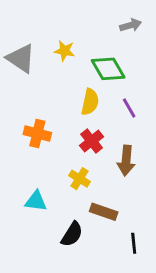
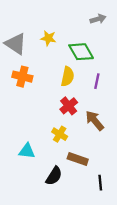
purple line: (129, 108) -> (97, 81), turned 42
orange cross: (37, 133) -> (22, 77), moved
brown arrow: (126, 161) -> (95, 121), turned 135

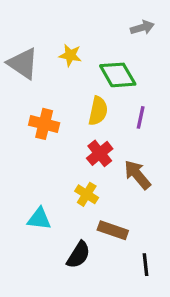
orange cross: (22, 77) -> (44, 124), moved

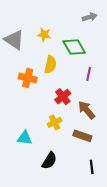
yellow semicircle: (98, 111) -> (50, 65), moved
yellow cross: (87, 194) -> (55, 122), turned 32
brown rectangle: (113, 230) -> (82, 136), moved

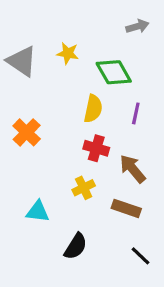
yellow semicircle: (50, 65) -> (93, 109), moved
orange cross: (28, 78) -> (27, 132), moved, turned 30
red cross: (63, 97) -> (96, 148), turned -35
black line: (92, 167) -> (141, 256), turned -40

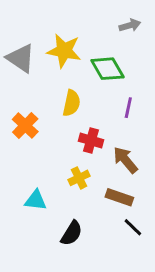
yellow star: (68, 53) -> (64, 51), size x1.6
yellow semicircle: (93, 109) -> (72, 103), moved
black line: (141, 256) -> (133, 227), moved

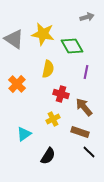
cyan triangle: (36, 200) -> (24, 134), turned -42

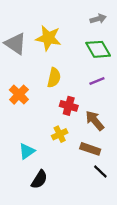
green diamond: (72, 46) -> (98, 49), moved
purple line: (86, 72) -> (97, 81), turned 56
black semicircle: (48, 156) -> (39, 179), moved

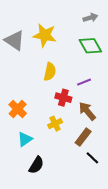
purple line: (97, 81) -> (84, 82), moved
orange cross: (19, 95) -> (18, 109), moved
brown rectangle: (90, 149) -> (83, 137), turned -72

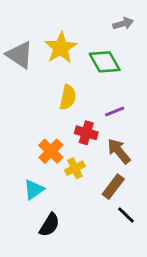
yellow star: (45, 35) -> (61, 48), turned 30
green diamond: (90, 46) -> (105, 62), moved
orange cross: (18, 109) -> (51, 151), moved

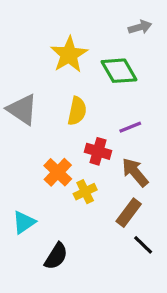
gray triangle: (20, 55) -> (22, 109), moved
cyan triangle: (34, 189) -> (24, 222), moved

